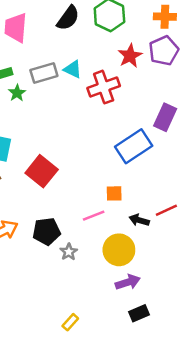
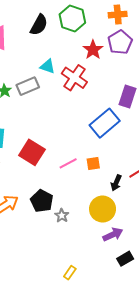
gray rectangle: (44, 73) -> (28, 86), moved
red cross: (104, 87) -> (74, 78), turned -30
pink line: (94, 216) -> (68, 163), moved
black arrow: (139, 220) -> (116, 183), turned -77
black pentagon: (46, 231) -> (42, 201), turned -30

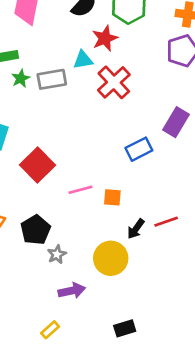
red star: (93, 50) -> (105, 38), moved
cyan triangle: (48, 66) -> (83, 60), turned -42
blue rectangle: (105, 123) -> (139, 149), size x0.7
purple arrow: (113, 235) -> (72, 291), moved

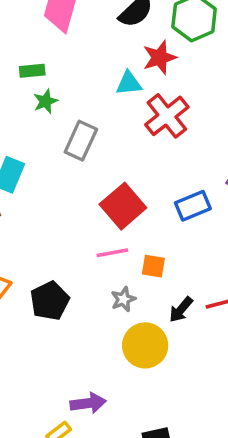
gray rectangle: (52, 79) -> (81, 141), moved, turned -60
red square: (37, 165) -> (123, 206), moved
gray star: (57, 254) -> (123, 299), moved
purple arrow: (72, 291) -> (88, 403), moved

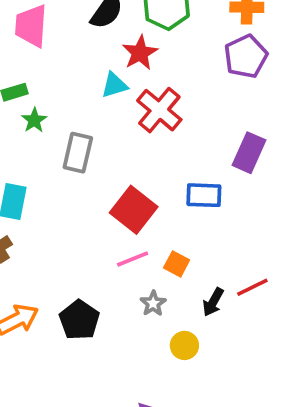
blue rectangle: (193, 206) -> (204, 195), turned 36
orange square: (153, 266) -> (177, 264), turned 30
yellow circle: (145, 345) -> (184, 345), size x0.6

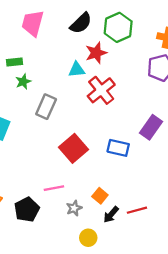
pink line: (133, 259) -> (54, 188), moved
orange square: (177, 264) -> (100, 196), moved

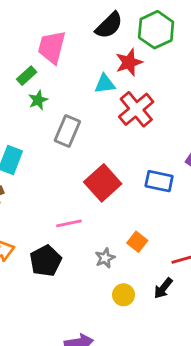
pink trapezoid: (33, 23) -> (52, 47), moved
green rectangle: (15, 62) -> (27, 76), turned -35
pink line: (54, 188) -> (69, 223), moved
black arrow: (111, 215) -> (163, 288), moved

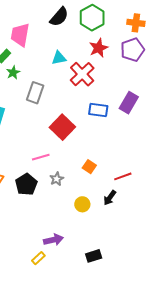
red star: (129, 62) -> (99, 48), moved
blue rectangle: (159, 181) -> (98, 110), moved
gray star: (105, 258) -> (57, 179), moved

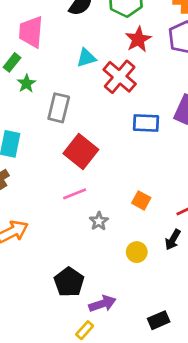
red square: (62, 127) -> (81, 152), moved
black pentagon: (26, 184) -> (69, 282), moved

